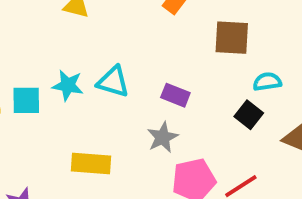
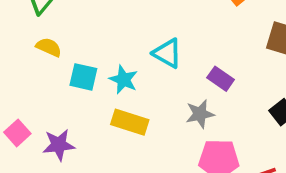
cyan star: (68, 85) -> (123, 80), moved
cyan square: (26, 100) -> (83, 77), moved

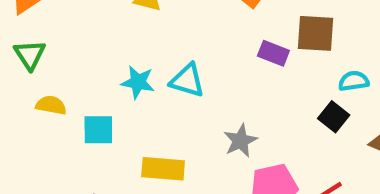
purple rectangle: (221, 79) -> (273, 53), moved
cyan star: (123, 80) -> (138, 82), moved

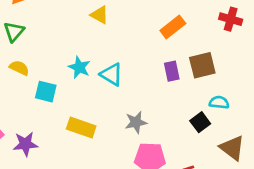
brown square: (315, 33) -> (202, 65), turned -32
purple rectangle: (273, 53) -> (172, 71), turned 42

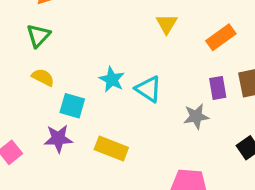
yellow triangle: (100, 15) -> (167, 24), moved, turned 30
gray star: (136, 122) -> (196, 116), moved
purple star: (25, 144) -> (58, 139), moved

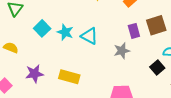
yellow semicircle: (43, 77) -> (11, 48), moved
cyan square: (72, 106) -> (42, 28), moved, turned 35

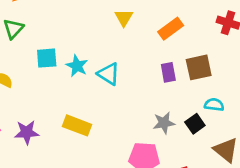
cyan square: (42, 28) -> (47, 58), turned 35
gray star: (122, 51) -> (164, 123), moved
purple star: (34, 74) -> (27, 132), moved

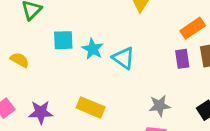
orange rectangle: (171, 29) -> (193, 28), moved
gray star: (164, 123) -> (159, 106), moved

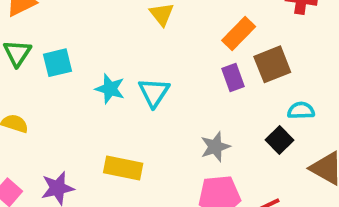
cyan square: (63, 40) -> (58, 63), moved
cyan triangle: (124, 58) -> (154, 92), turned 40

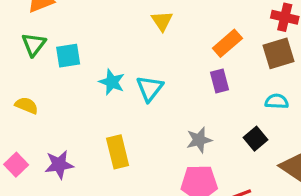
brown square: (272, 64) -> (278, 53), moved
cyan semicircle: (301, 111) -> (277, 101), moved
yellow rectangle: (123, 168) -> (118, 152), turned 60

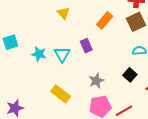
purple rectangle: (219, 81) -> (86, 46), moved
yellow rectangle: (118, 152) -> (61, 94), moved, turned -30

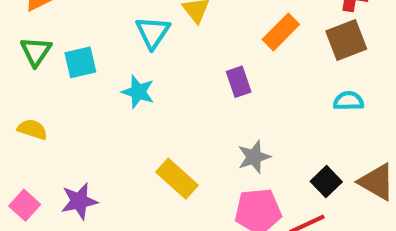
cyan triangle: (62, 54) -> (153, 32), moved
black square: (130, 75) -> (326, 182), moved

